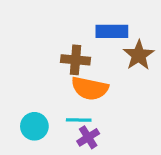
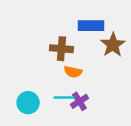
orange semicircle: (90, 88) -> (73, 72), size x0.6
purple cross: (88, 137) -> (79, 101), moved

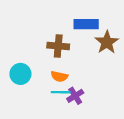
orange semicircle: (73, 72) -> (59, 76), moved
cyan circle: (28, 103) -> (20, 74), moved

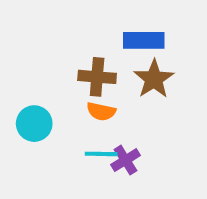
brown star: (107, 42) -> (154, 79), moved
orange semicircle: (59, 76) -> (101, 111), moved

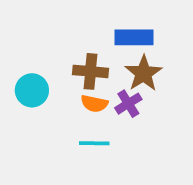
cyan circle: (34, 124) -> (32, 90), moved
purple cross: (125, 160) -> (128, 104), moved

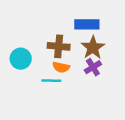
purple cross: (128, 104) -> (93, 67), moved
cyan line: (94, 143) -> (51, 81), moved

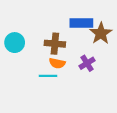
brown star: (93, 48) -> (101, 33), moved
cyan circle: (21, 59) -> (15, 43), moved

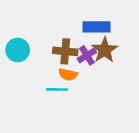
brown star: (101, 33) -> (105, 50), moved
purple cross: (87, 63) -> (87, 55), moved

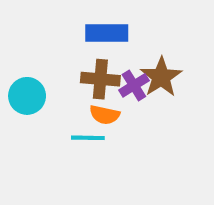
blue rectangle: (96, 27) -> (107, 33), moved
cyan circle: (18, 50) -> (27, 96), moved

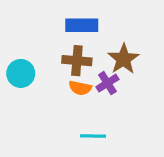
purple cross: (134, 85) -> (107, 83), moved
cyan line: (88, 138) -> (93, 136), moved

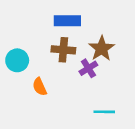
orange semicircle: (80, 88) -> (40, 87), moved, turned 54
cyan line: (93, 136) -> (104, 112), moved

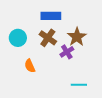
brown cross: (63, 50) -> (48, 38), turned 30
cyan circle: (17, 60) -> (18, 38), moved

